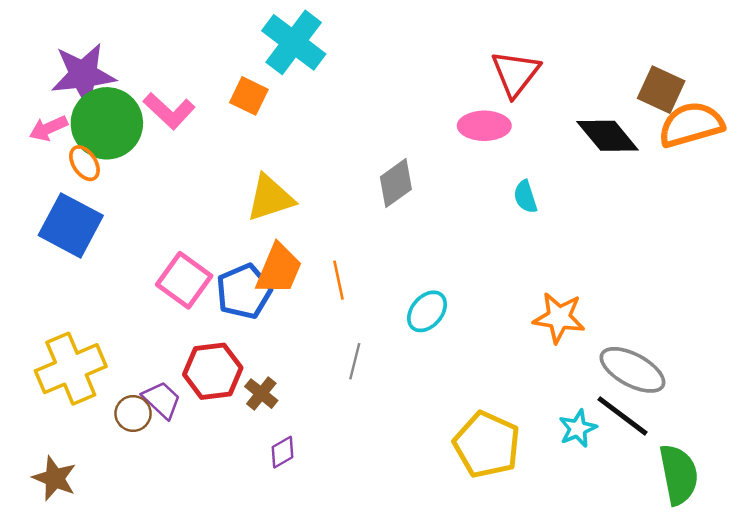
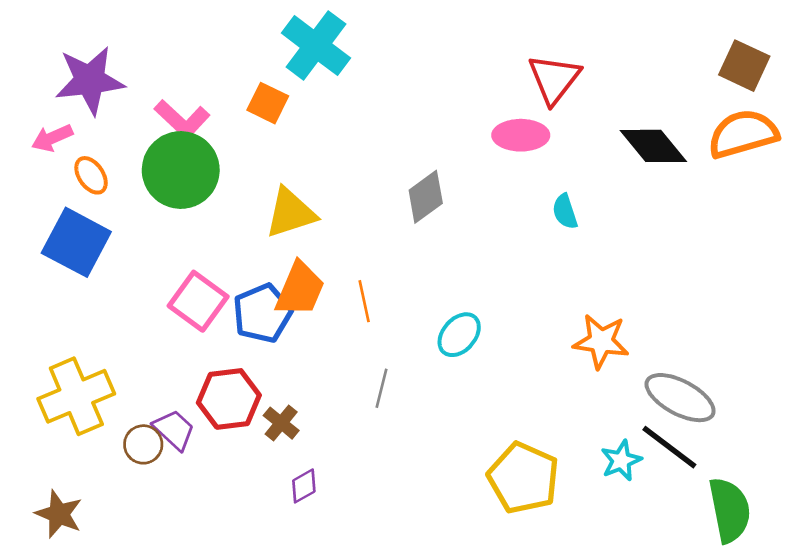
brown square: (661, 90) -> (744, 66), moved
green circle: (107, 123) -> (181, 170), moved

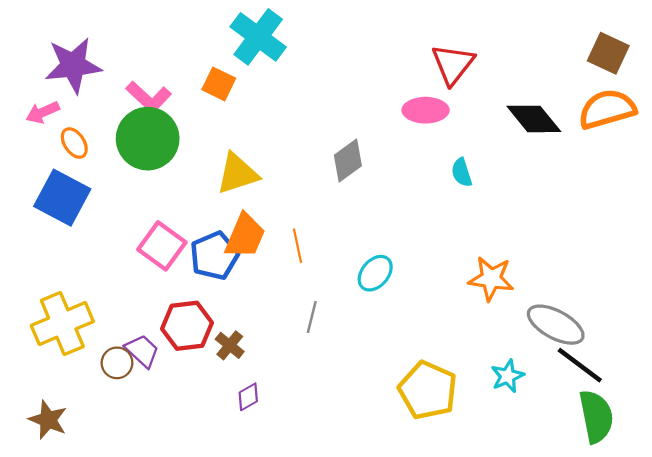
black line: (669, 447) -> (580, 365), moved

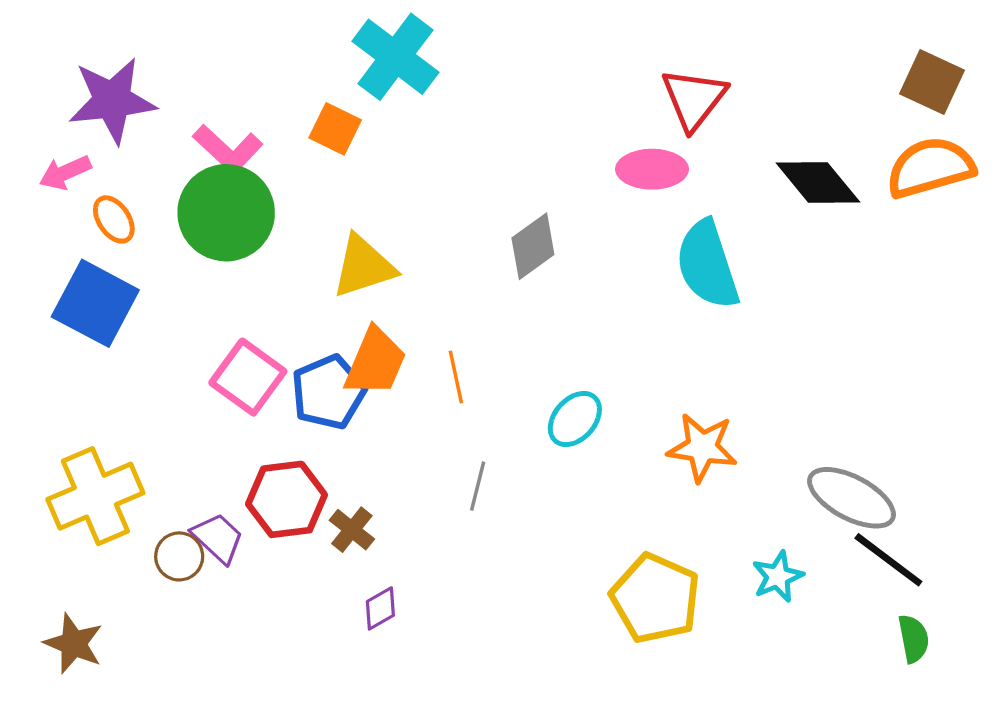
cyan semicircle: (462, 173) -> (707, 265), size x2.0
orange star: (491, 279) -> (702, 447), moved
green semicircle: (596, 416) -> (914, 639), size x0.6

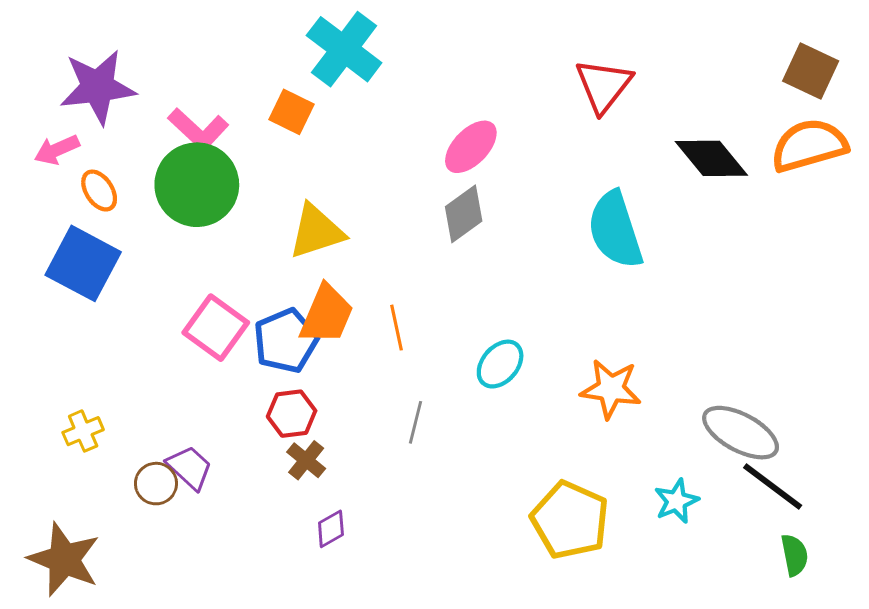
pink ellipse: (652, 169) -> (471, 147), moved, turned -46
yellow cross: (95, 496) -> (83, 431), size x0.5
red hexagon: (286, 499) -> (292, 414), moved, size x0.7
brown star: (74, 644) -> (64, 559), size x1.4

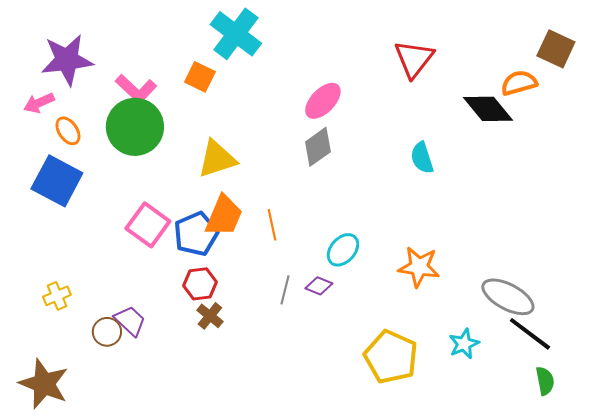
orange semicircle: (809, 145) -> (519, 83), moved, size x0.7
cyan semicircle: (615, 230) -> (422, 158), size x0.6
purple diamond: (331, 529) -> (319, 286), moved, turned 52

